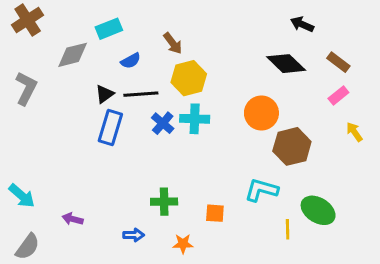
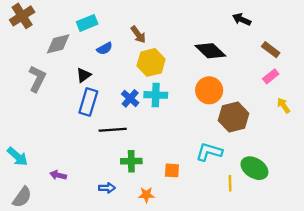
black diamond: (286, 64) -> (210, 51), moved
gray L-shape: (26, 88) -> (37, 79), moved
black line: (141, 94) -> (113, 130), moved

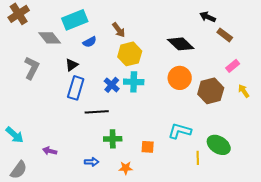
cyan rectangle: (87, 23) -> (75, 20), size x1.4
gray diamond: (58, 44) -> (50, 38), turned 65
brown rectangle: (271, 50) -> (225, 35), moved
brown hexagon: (234, 117) -> (211, 91), moved

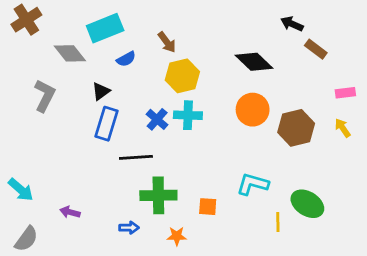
pink rectangle: (233, 66) -> (345, 93), moved, turned 32
green cross: (113, 139) -> (158, 195), size x1.4

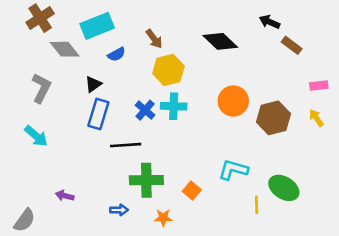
brown cross: (26, 20) -> (40, 18), moved
black diamond: (254, 62) -> (220, 41), moved
cyan arrow: (21, 190) -> (36, 136), moved
orange square: (208, 207) -> (192, 191), turned 36

